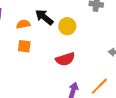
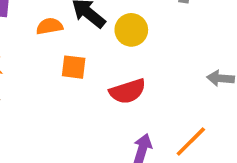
orange square: (24, 46) -> (74, 67), moved

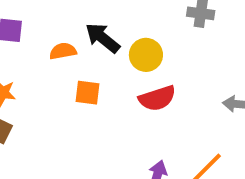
red semicircle: (128, 91) -> (157, 98), moved

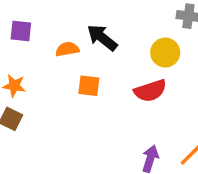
yellow circle: (146, 55) -> (165, 53), moved

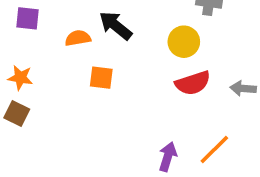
red semicircle: (150, 91) -> (193, 83), moved

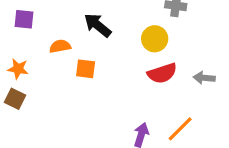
orange semicircle: (78, 38) -> (60, 46), moved

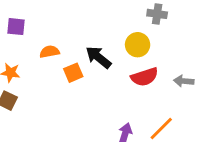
black arrow: (98, 25) -> (98, 57), moved
orange square: (86, 69) -> (73, 73), turned -30

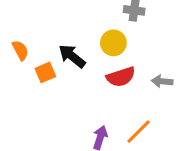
orange semicircle: (50, 52) -> (20, 50), turned 72

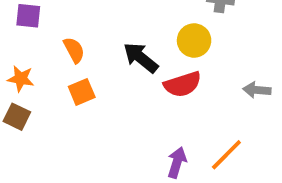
orange square: (45, 72) -> (82, 92), moved
red semicircle: (121, 77) -> (183, 84), moved

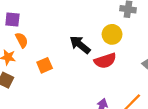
orange semicircle: (74, 50) -> (22, 40), moved

